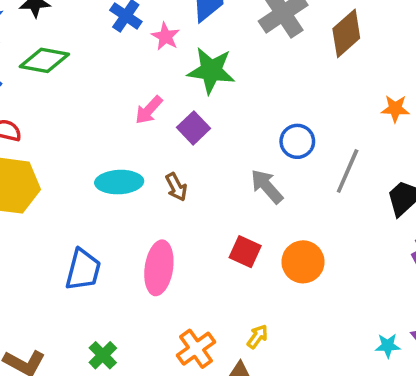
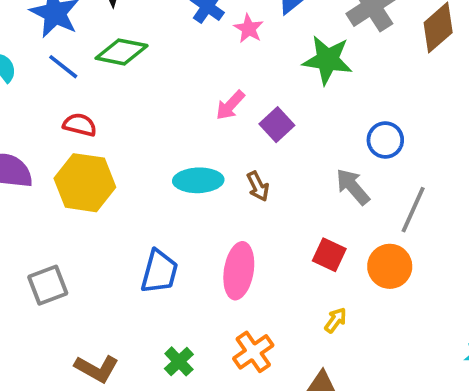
green star: (211, 71) -> (327, 60), moved
gray line: (348, 171) -> (413, 210), moved
yellow arrow: (257, 337) -> (336, 320), moved
orange cross: (196, 349) -> (253, 352), moved

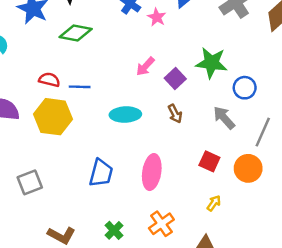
green star: (327, 60) -> (211, 63), moved
blue line: (63, 67) -> (80, 87), moved, turned -36
brown arrow: (258, 186) -> (175, 114), moved

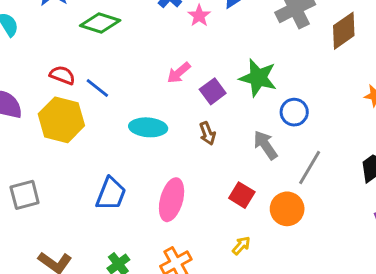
blue line: (80, 87) -> (97, 88), turned 30

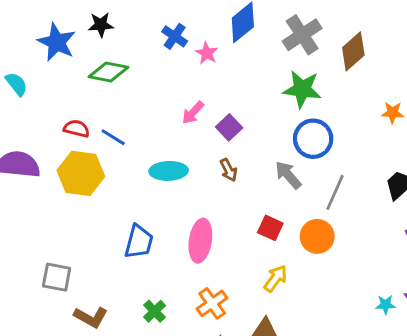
green star: (258, 78) -> (302, 89), moved
blue circle: (294, 112) -> (313, 139), size x1.4
gray square: (25, 195) -> (57, 277), moved, turned 32
yellow arrow: (241, 245) -> (276, 278), size x1.4

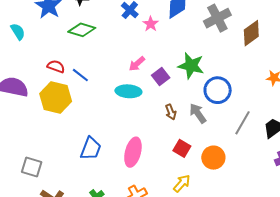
green star: (302, 89) -> (191, 66), moved
brown arrow: (229, 170) -> (171, 112), moved
cyan ellipse: (169, 171) -> (128, 91), moved
gray line: (335, 192) -> (242, 123), moved

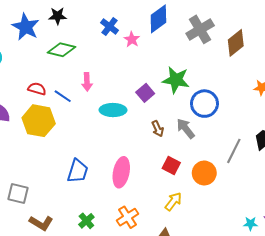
pink arrow: (137, 64) -> (87, 82), moved, turned -48
gray line: (242, 123) -> (234, 151), moved

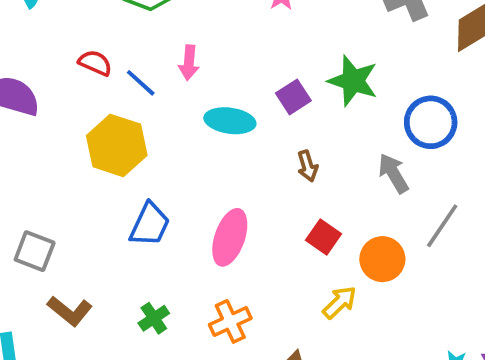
blue circle: (204, 104) -> (431, 122), moved
yellow hexagon: (39, 121) -> (117, 145), moved
gray arrow: (186, 129) -> (393, 173), moved
yellow arrow: (173, 201) -> (340, 302), moved

